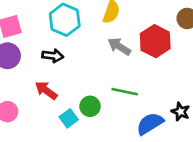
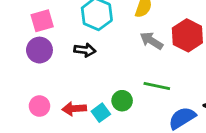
red arrow: (46, 90) -> (74, 109), moved, turned -40

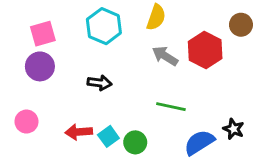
black arrow: (85, 50) -> (99, 83), moved
green circle: (122, 101) -> (135, 142), moved
pink circle: (39, 106) -> (26, 122), moved

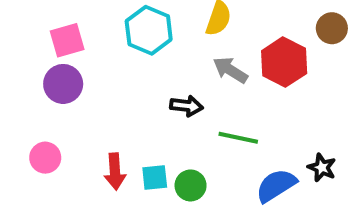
black arrow: (99, 83) -> (187, 106), moved
red arrow: (79, 132) -> (115, 172), turned -90
cyan square: (108, 136) -> (155, 178), turned 30

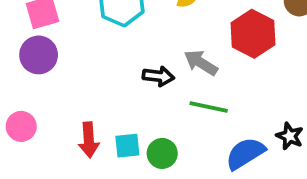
gray arrow: (230, 70) -> (201, 63), moved

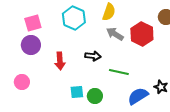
gray arrow: (201, 63) -> (115, 34), moved
red arrow: (89, 140) -> (60, 61), moved

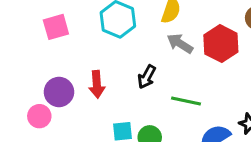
purple circle: (31, 45) -> (59, 92), moved
black arrow: (93, 56) -> (147, 77), turned 112

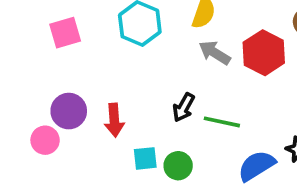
black arrow: (147, 77) -> (184, 107), moved
red arrow: (97, 84) -> (114, 120), moved

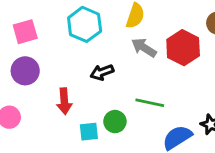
black arrow: (184, 107) -> (102, 72), moved, turned 40
purple circle: (69, 111) -> (25, 71), moved
green circle: (178, 166) -> (115, 122), moved

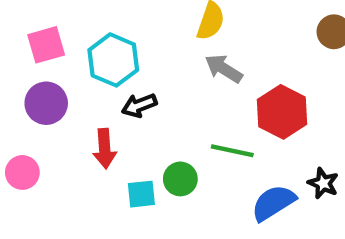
cyan hexagon: (85, 24) -> (113, 60), moved
red hexagon: (183, 48) -> (282, 112), moved
black arrow: (102, 72) -> (139, 105), moved

